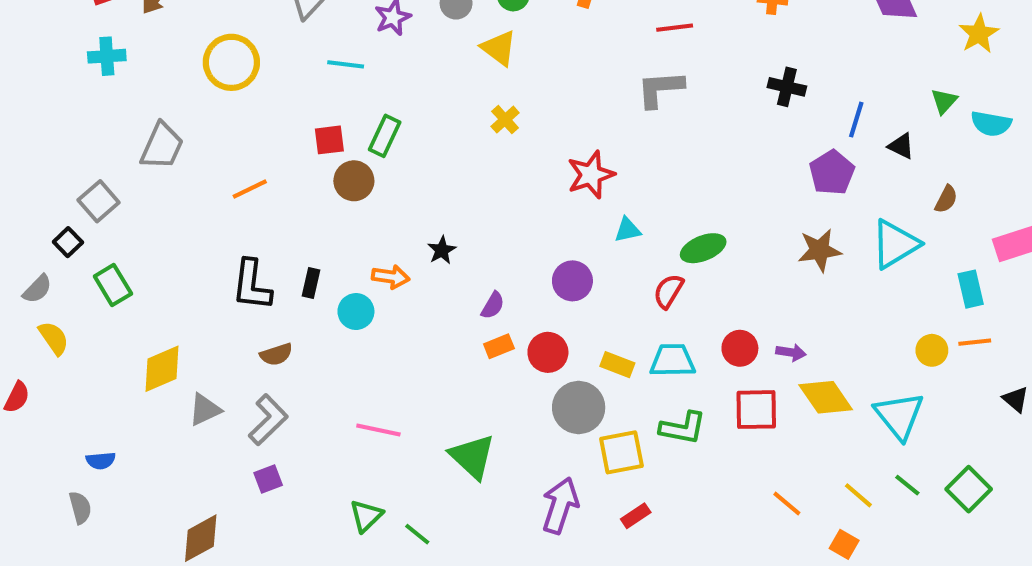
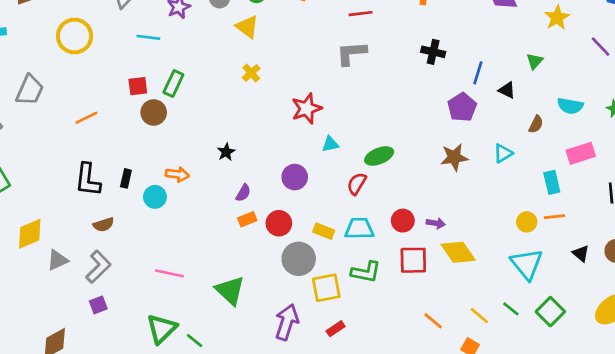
cyan semicircle: (991, 124) -> (570, 106), moved
cyan triangle: (895, 244) -> (503, 153), size x0.6
black star: (442, 250) -> (226, 152), moved
cyan triangle: (899, 416) -> (527, 264), moved
green triangle: (366, 516) -> (162, 329), size x1.4

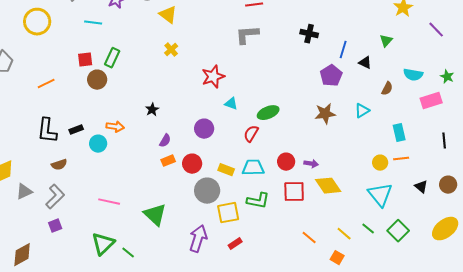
cyan triangle: (330, 144) -> (231, 104), turned 32
pink rectangle: (581, 153) -> (431, 101), moved
black rectangle: (126, 178) -> (76, 130), turned 56

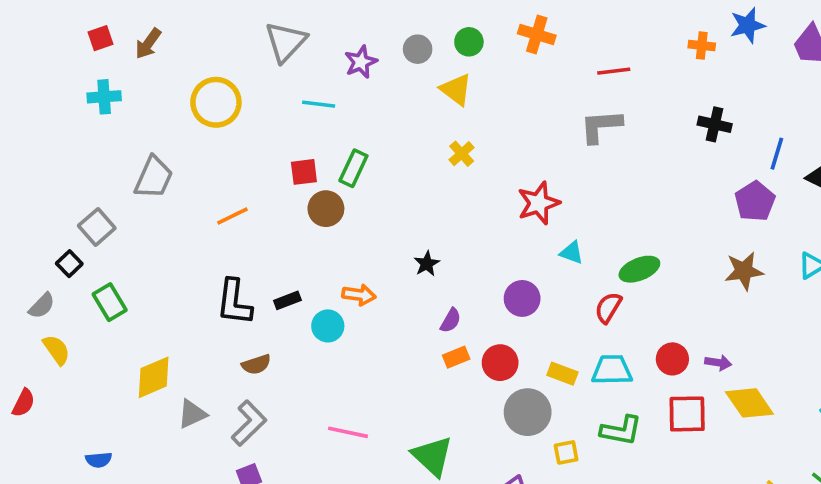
yellow square: (228, 213) -> (566, 452), size x0.6

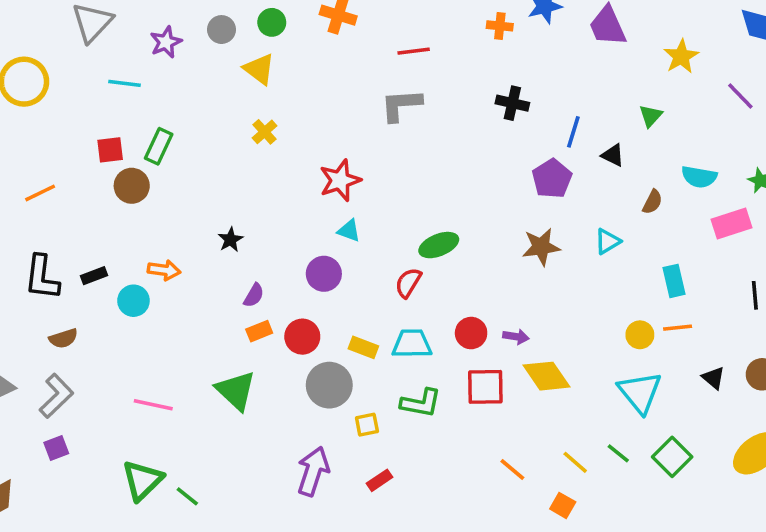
cyan triangle: (572, 253) -> (349, 231), moved
green triangle: (432, 456) -> (236, 390), moved

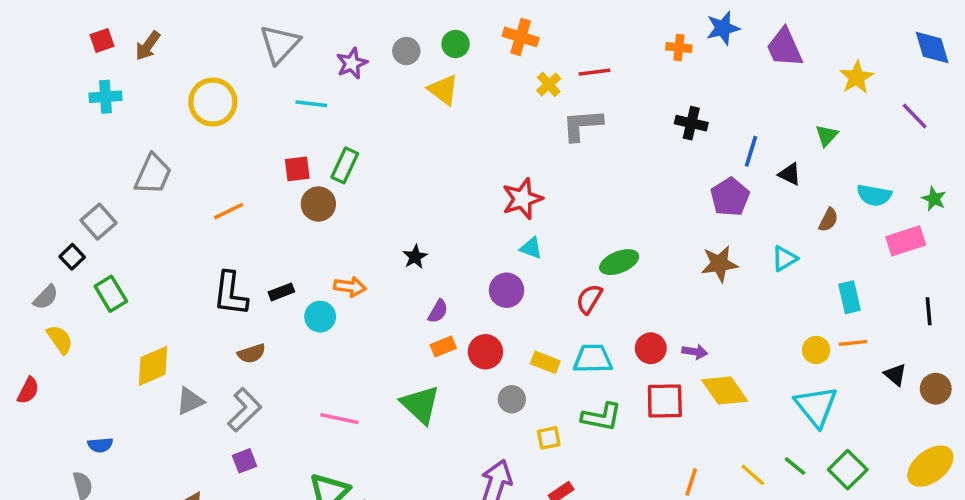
yellow cross: (265, 132) -> (549, 84), moved
black triangle: (713, 378) -> (895, 375), moved
gray circle: (329, 385) -> (512, 399), size x0.6
orange line: (512, 469) -> (691, 482), turned 68

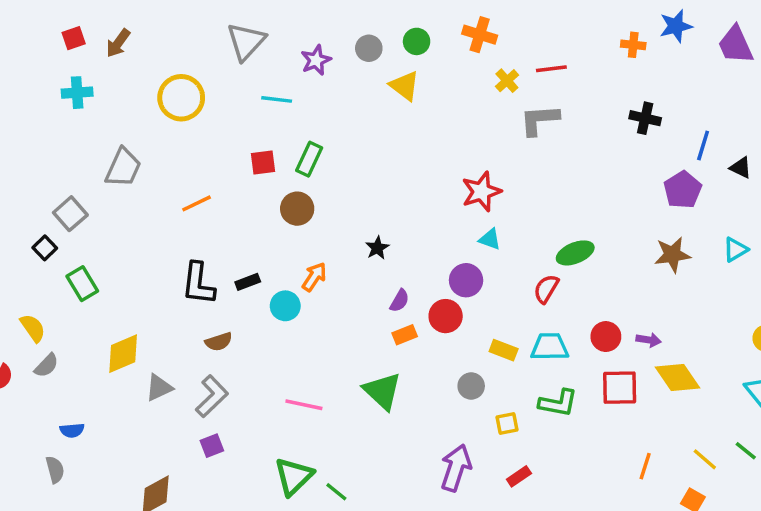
brown circle: (318, 204) -> (297, 209), moved
orange arrow: (350, 287) -> (314, 277), turned -64
gray semicircle: (46, 297) -> (46, 366), moved
red circle: (485, 352) -> (446, 316), moved

